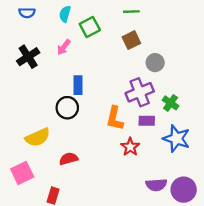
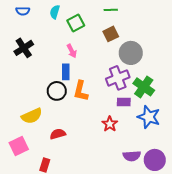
pink arrow: (64, 47) -> (72, 51), moved, turned -64
gray circle: (155, 63) -> (131, 53), size x1.5
green cross: (171, 103) -> (144, 87), size x1.5
orange L-shape: (115, 118) -> (81, 91), moved

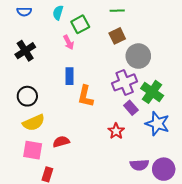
pink arrow: (72, 51) -> (69, 42), moved
black circle: (57, 91) -> (27, 96), moved
purple rectangle: (124, 102) -> (131, 108), turned 48
pink square: (19, 146) -> (33, 150), moved, turned 36

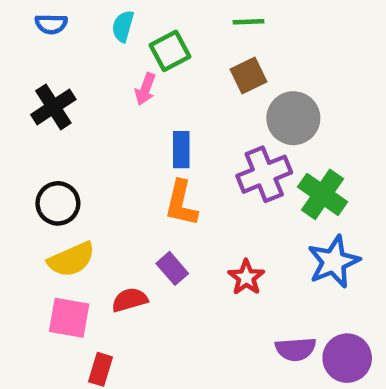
pink arrow: (69, 42) -> (145, 89), turned 48
blue rectangle: (70, 76) -> (181, 150), moved
purple rectangle: (131, 108) -> (172, 268), moved
blue star: (157, 124) -> (334, 262), turned 30

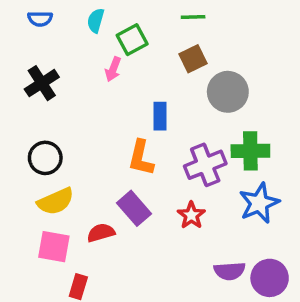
blue rectangle: (181, 150) -> (160, 116), moved
purple cross: (264, 174) -> (205, 165), moved
green cross: (322, 194) -> (250, 151), turned -36
purple rectangle: (172, 268) -> (134, 208), size x1.4

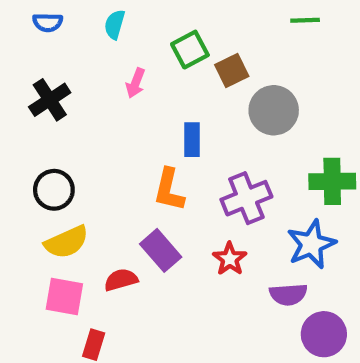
green line: (193, 17) -> (305, 20), moved
green square: (132, 40) -> (190, 50), moved
green cross: (250, 151) -> (332, 181), moved
purple semicircle: (230, 271) -> (288, 294), moved

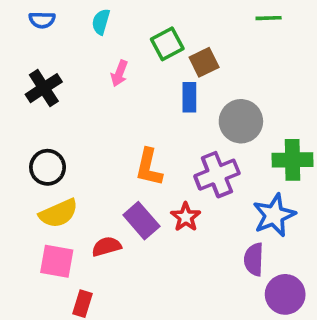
gray circle: (274, 110) -> (241, 121), moved
blue rectangle: (192, 140) -> (189, 97), moved
red star: (230, 259) -> (186, 217), moved
purple semicircle: (288, 294) -> (254, 259), turned 96

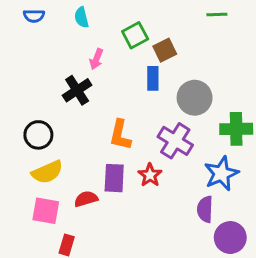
cyan semicircle: (101, 22) -> (82, 17), turned -30
black cross: (44, 88) -> (77, 90), moved
purple cross: (217, 175) -> (175, 141), turned -36
purple rectangle: (141, 221) -> (114, 178), turned 44

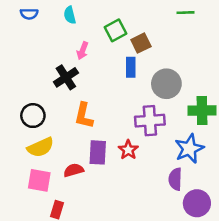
orange L-shape: (120, 135) -> (84, 116), moved
purple cross: (175, 141) -> (150, 121), turned -36

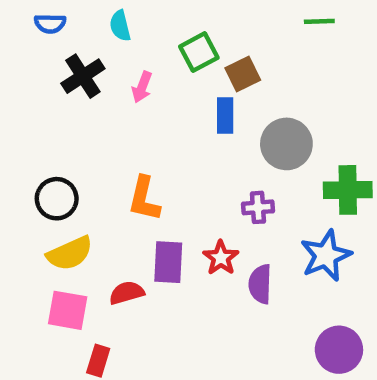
black cross: (66, 77) -> (83, 76), moved
purple cross: (150, 121) -> (258, 207), size x0.6
purple semicircle: (175, 179) -> (260, 284), moved

